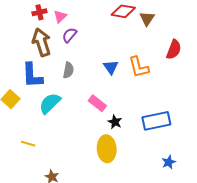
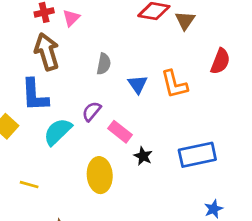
purple semicircle: (69, 35) -> (92, 111), moved
gray semicircle: (68, 70) -> (104, 64), moved
yellow ellipse: (107, 149) -> (100, 175), moved

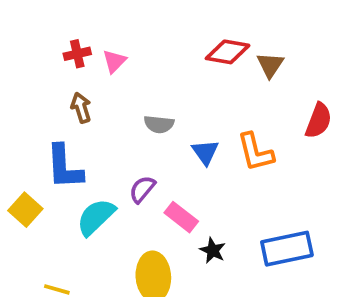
brown arrow: (47, 52) -> (81, 108), size x0.6
gray semicircle: (104, 64) -> (159, 124), turned 85

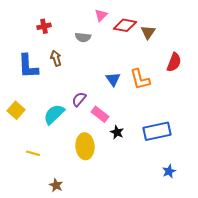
pink triangle: (114, 61) -> (101, 15), moved
brown arrow: (81, 108) -> (56, 58), moved
gray semicircle: (159, 124) -> (83, 37), moved
blue L-shape: (64, 167) -> (28, 66), moved

